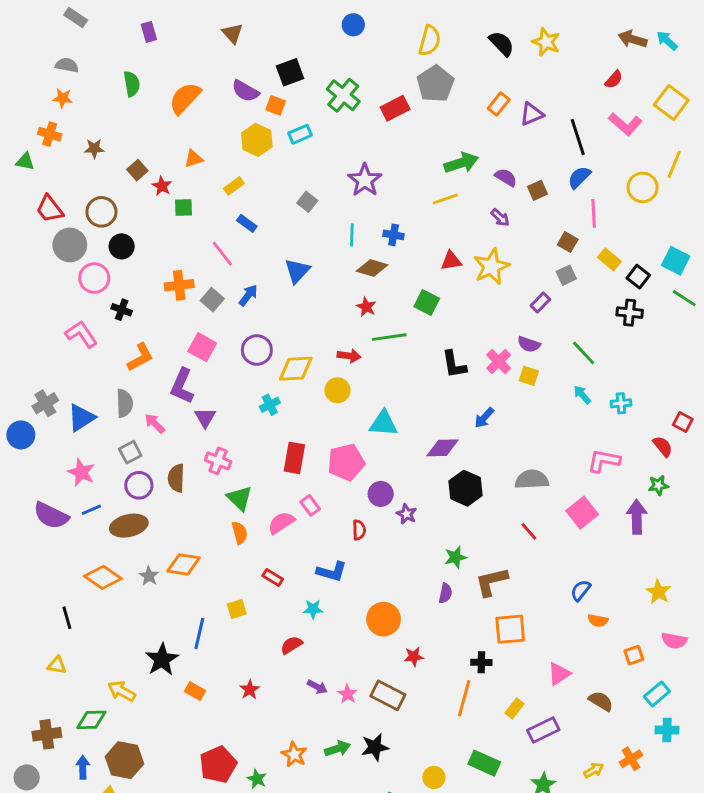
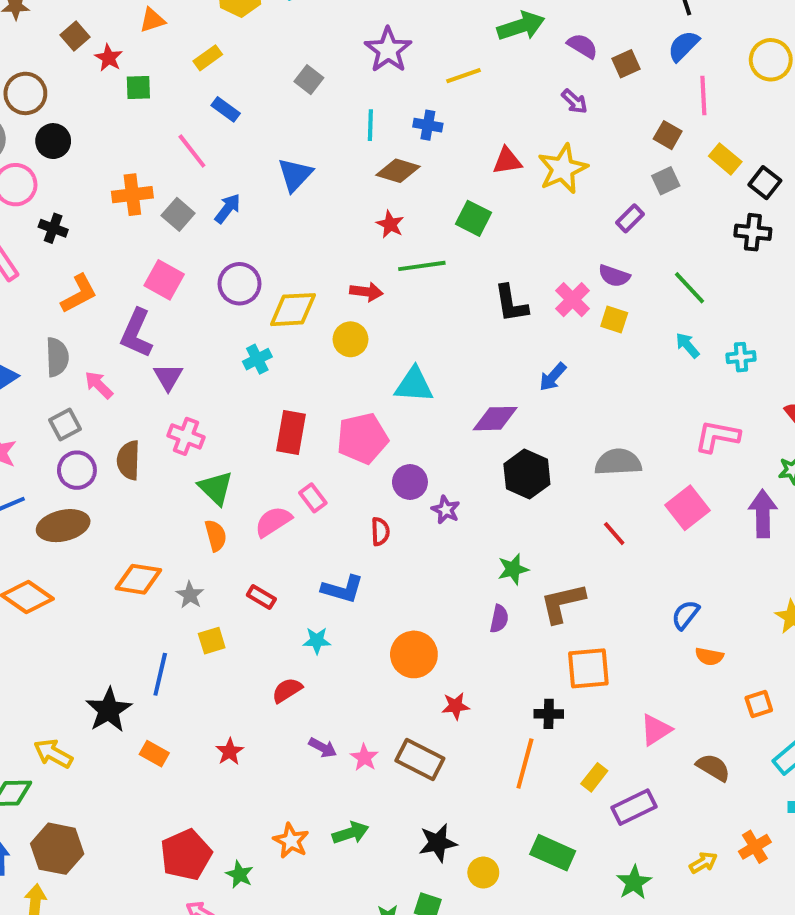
yellow line: (445, 199) -> (463, 76), moved
gray star: (149, 576) -> (190, 595), moved
black star: (375, 747) -> (438, 843), moved

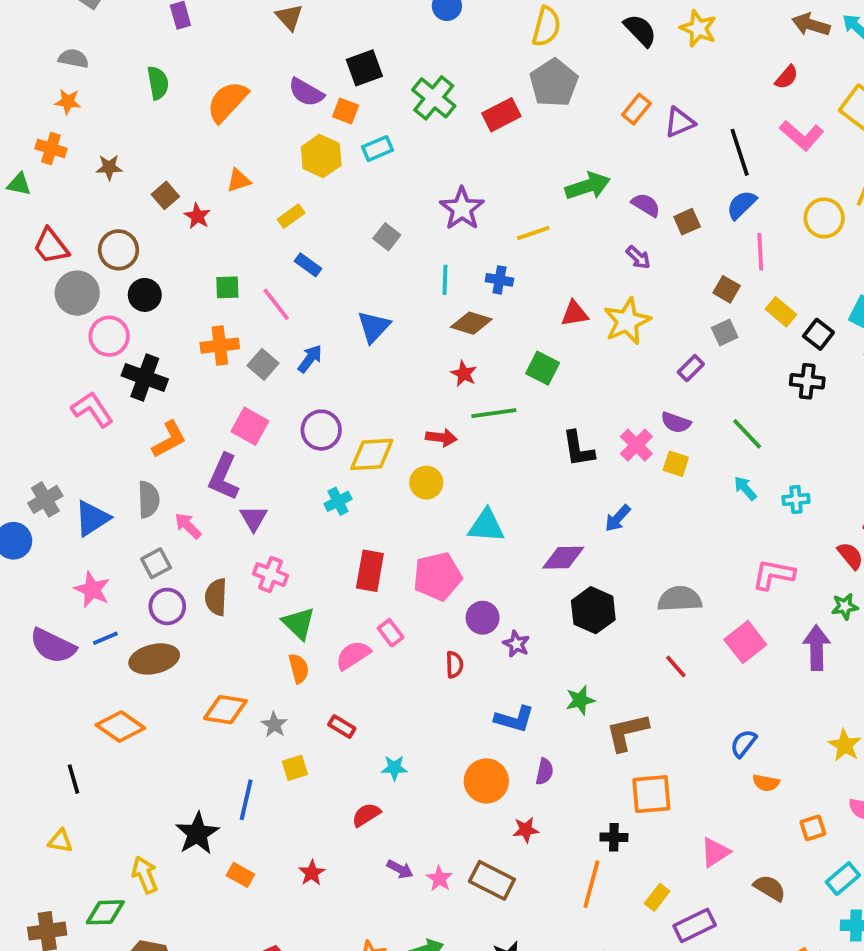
green square: (138, 88) -> (227, 287), moved
black cross: (53, 228) -> (145, 377), size x1.6
blue L-shape: (343, 589) -> (514, 719), moved
purple semicircle: (499, 619) -> (544, 772), moved
yellow arrow: (53, 754) -> (145, 875), turned 39

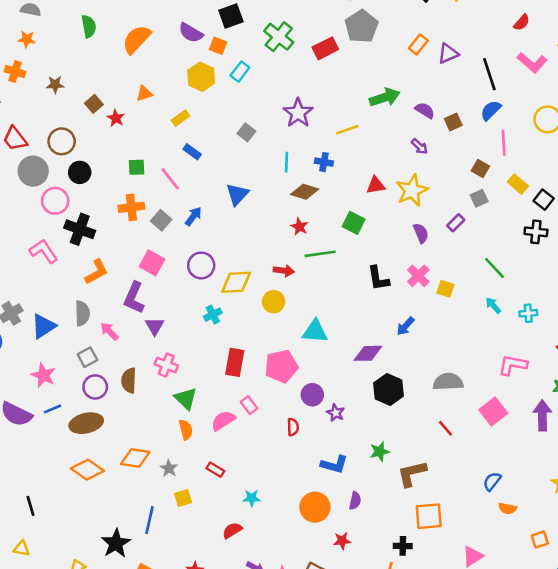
cyan rectangle: (377, 149) -> (240, 72), turned -30
purple semicircle: (676, 423) -> (421, 233), moved, turned -132
orange diamond: (120, 727) -> (87, 470), moved

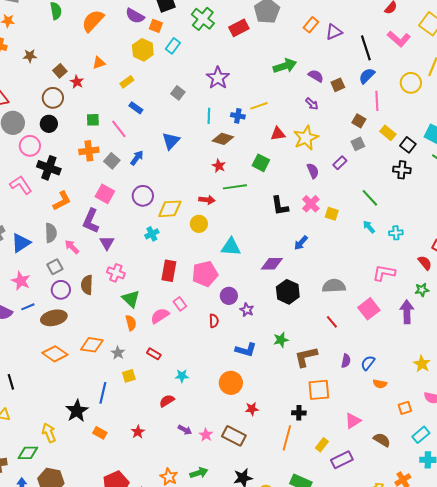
yellow line: (347, 130) -> (259, 106), moved
brown circle: (62, 141) -> (53, 98), moved
purple semicircle: (355, 501) -> (346, 361), moved

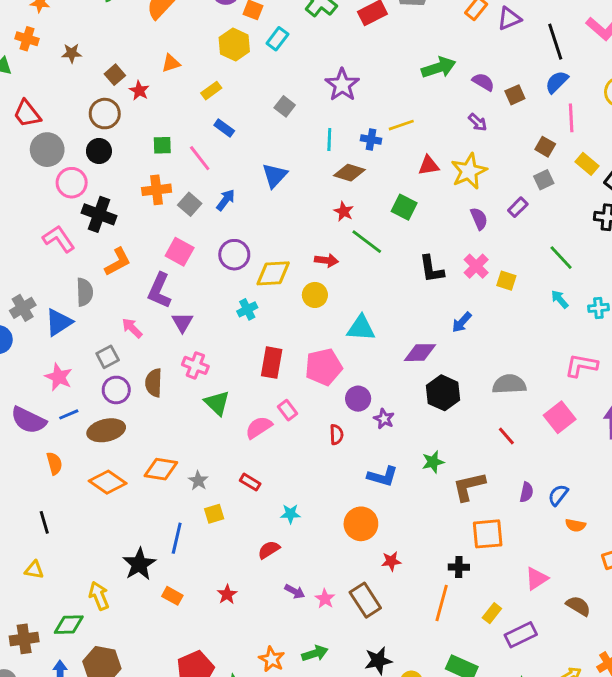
green line: (235, 187) -> (367, 242), turned 45
gray semicircle: (51, 233) -> (85, 292), moved
orange semicircle: (131, 323) -> (54, 463), moved
brown rectangle: (234, 436) -> (365, 600), turned 30

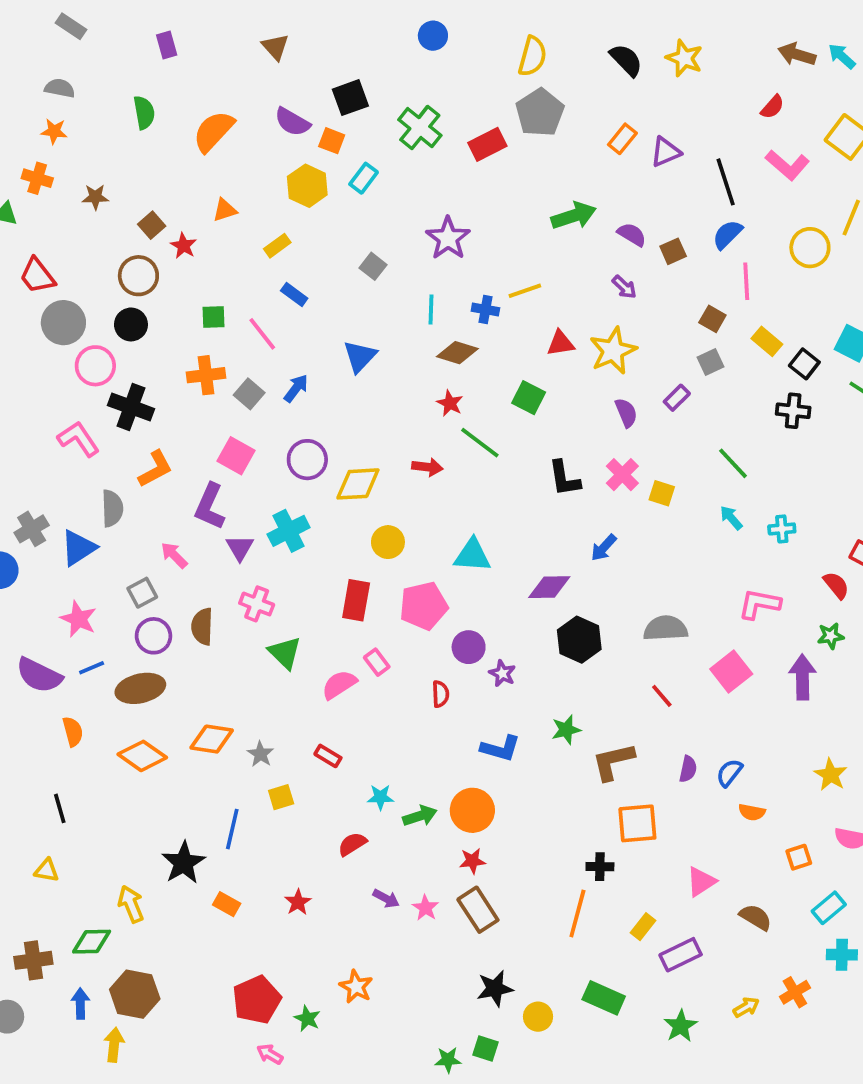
yellow circle: (315, 295) -> (388, 542), moved
cyan cross: (247, 309) -> (289, 531), moved, size x1.5
red star: (391, 561) -> (472, 861), moved
green arrow: (315, 653) -> (420, 816), moved

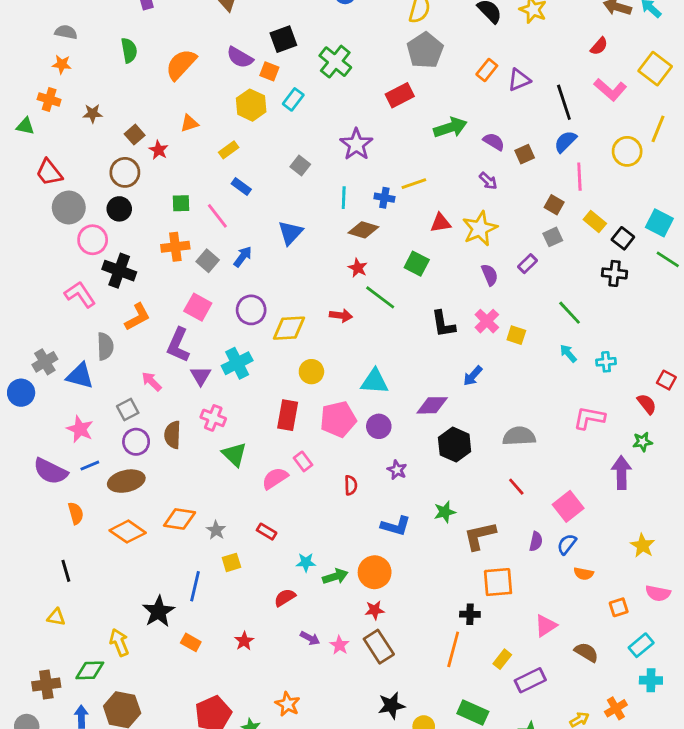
red rectangle: (487, 144) -> (400, 95), moved
blue triangle: (78, 548) -> (80, 376), turned 48
purple circle: (469, 647) -> (379, 426), moved
pink square: (731, 671) -> (568, 506), moved

